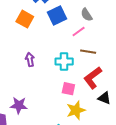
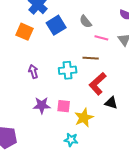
pink line: (79, 32) -> (101, 38), moved, turned 56
pink square: (68, 89) -> (64, 106), moved
purple star: (19, 105) -> (42, 105), moved

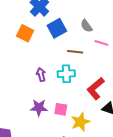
brown line: (91, 58) -> (75, 52), moved
purple arrow: (33, 71) -> (41, 75), moved

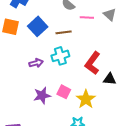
blue square: (57, 28) -> (38, 26), moved
purple arrow: (41, 75) -> (36, 63), turned 104
pink square: (61, 109) -> (64, 92), turned 32

